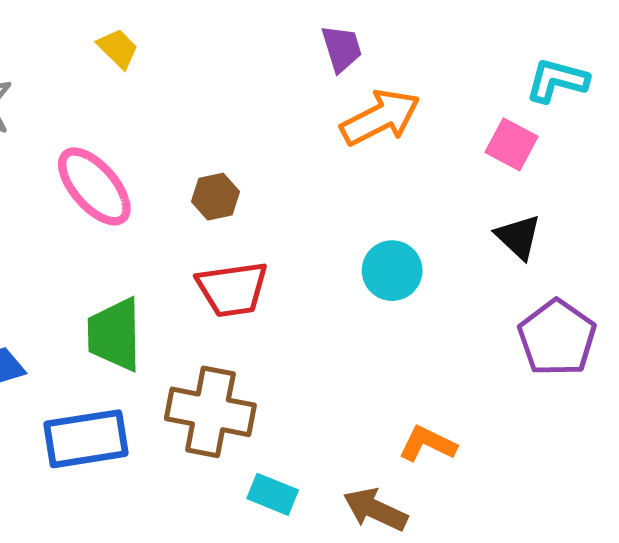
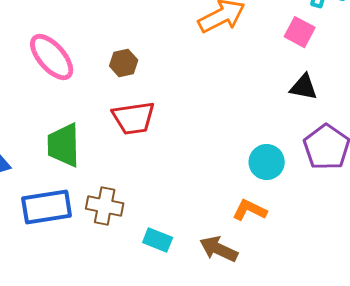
black triangle: (518, 237) -> (304, 87), turned -32
cyan circle: (392, 271) -> (267, 162), moved
brown cross: (210, 412) -> (105, 206), moved, size x0.7

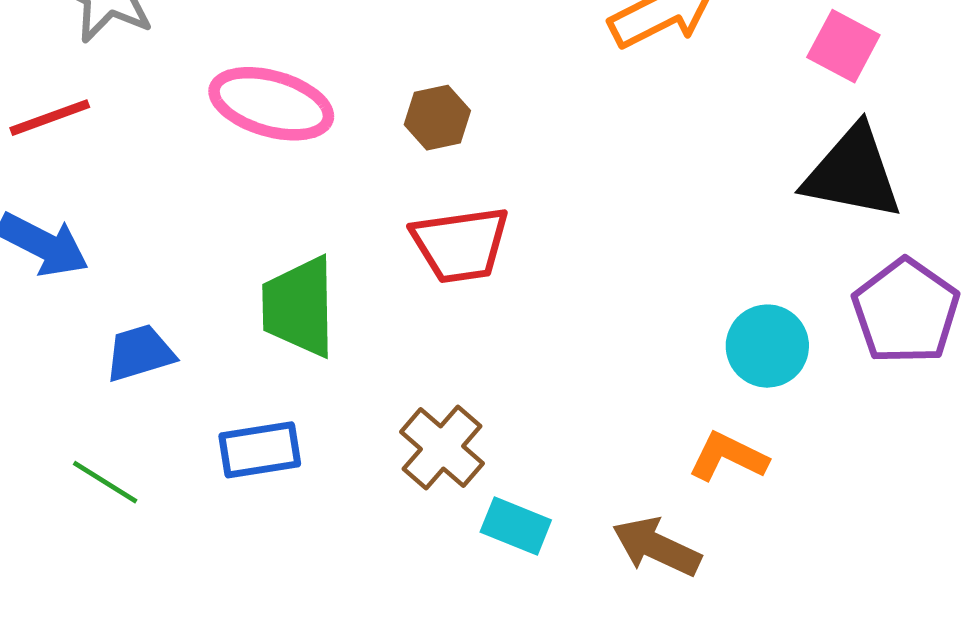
pink ellipse: (52, 57) -> (271, 104), turned -33
black triangle: (304, 87) -> (853, 173), size x1.6
brown cross: (105, 206) -> (442, 448), moved, turned 30
blue rectangle: (47, 207) -> (260, 450), size x0.7

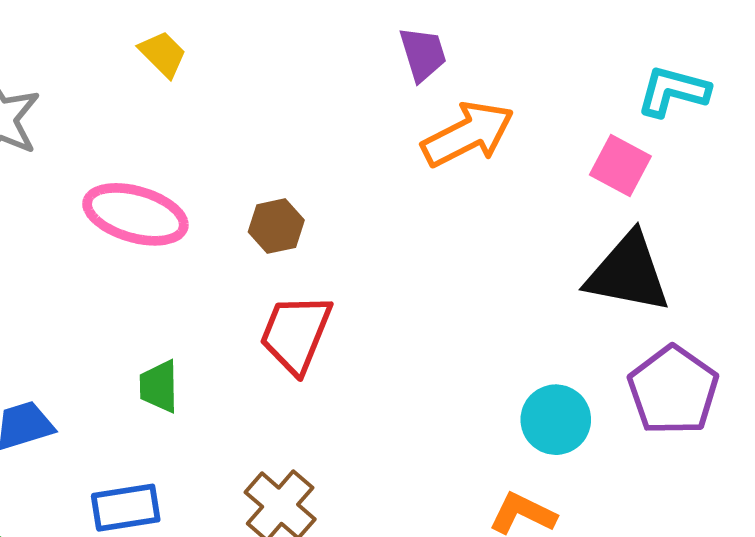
red trapezoid: (460, 244) -> (296, 334), turned 120
green trapezoid: (299, 307) -> (159, 386), size x0.6

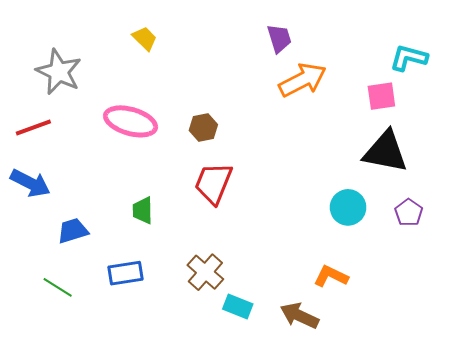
pink square: (620, 165) -> (381, 96), turned -36
purple pentagon: (673, 390) -> (409, 212), size x0.6
cyan circle: (556, 420) -> (348, 207), moved

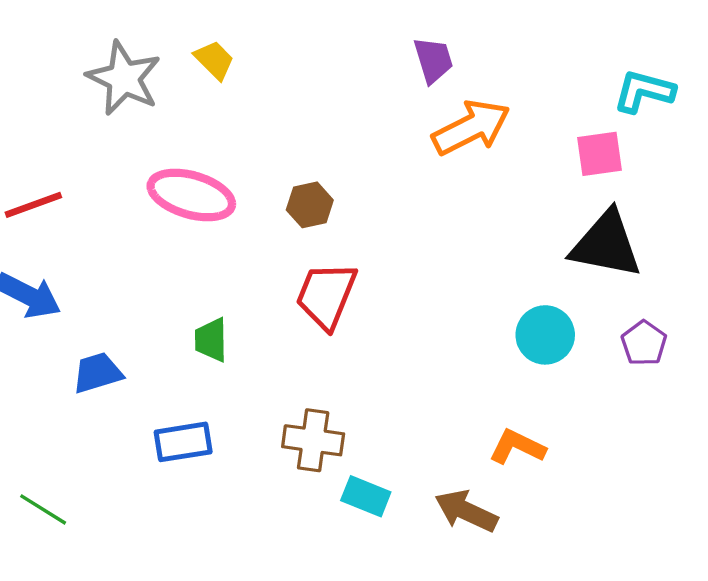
gray star: (59, 72) -> (124, 78), moved
brown cross: (205, 272) -> (313, 440), turned -33
green line: (58, 287) -> (43, 509), moved

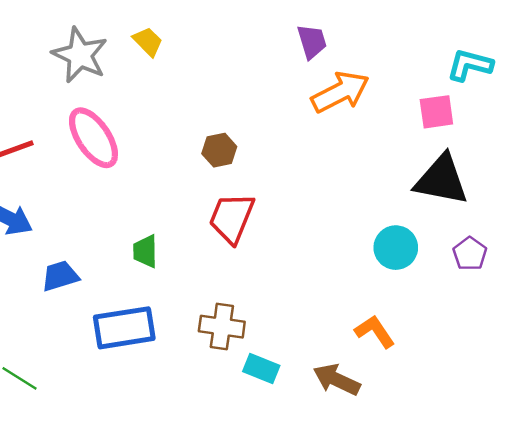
pink ellipse: (191, 195) -> (93, 138), moved, turned 40
blue rectangle: (183, 442) -> (124, 328), size x1.4
orange L-shape: (517, 447) -> (375, 331), turned 30

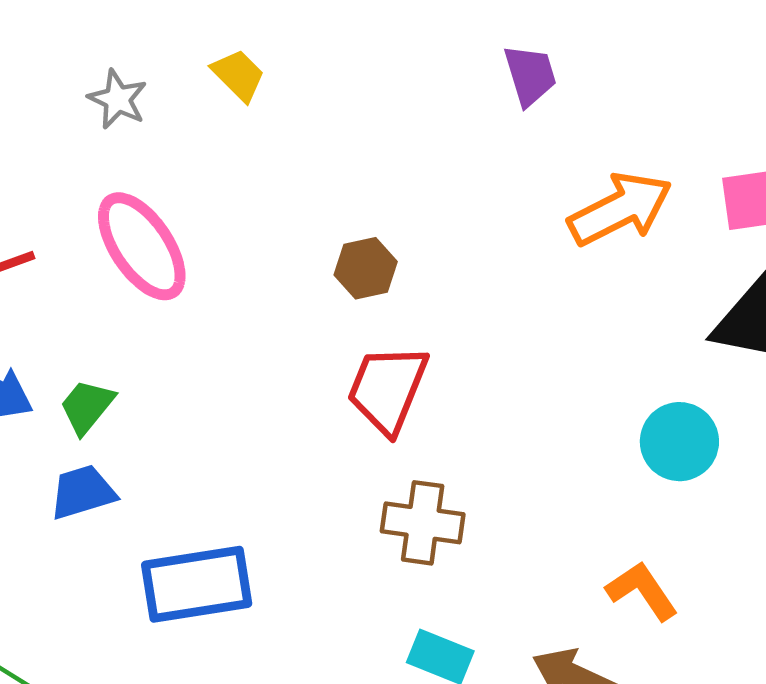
gray star: (80, 55) -> (118, 99), size x0.6
orange arrow: (340, 92) -> (620, 209), moved
green trapezoid: (145, 251) -> (87, 406), moved, turned 40
brown cross: (222, 327) -> (423, 523), moved

